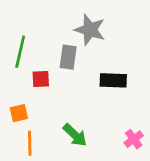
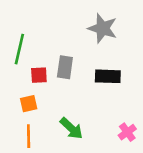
gray star: (90, 30) -> (103, 28), moved
gray rectangle: (68, 57) -> (65, 67), moved
orange square: (19, 113) -> (29, 104), moved

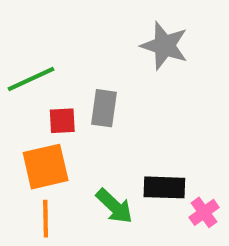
green line: (19, 49) -> (31, 79), turned 52
black rectangle: (108, 76) -> (164, 187), moved
orange square: (29, 104) -> (46, 167), size x1.6

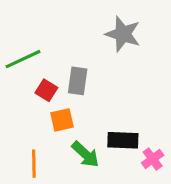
red square: (62, 121) -> (46, 90), turned 35
orange square: (46, 167) -> (62, 120), moved, size x0.7

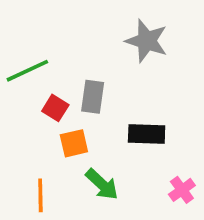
black rectangle: (123, 140) -> (147, 134), moved

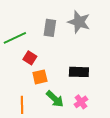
gray rectangle: (93, 97) -> (50, 28), moved
pink cross: (182, 190) -> (81, 102), moved

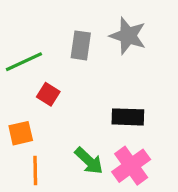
orange square: (40, 77) -> (21, 133), moved
pink cross: (81, 102) -> (131, 166), size x1.6

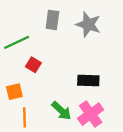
gray rectangle: (81, 45) -> (52, 20), moved

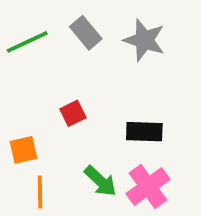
gray rectangle: (52, 20) -> (86, 33), turned -48
green line: (17, 42) -> (27, 42), moved
red square: (33, 65) -> (73, 113), moved, turned 32

